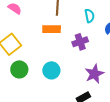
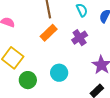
orange rectangle: (52, 29) -> (49, 33), turned -30

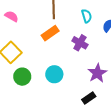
purple cross: (80, 38) -> (80, 43), turned -35

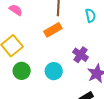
purple cross: (80, 43) -> (81, 55), moved

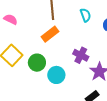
green circle: (22, 71) -> (37, 63), moved

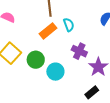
cyan semicircle: (85, 15) -> (69, 25), moved

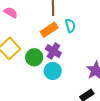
purple cross: (79, 51) -> (53, 51), moved

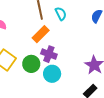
cyan semicircle: (70, 26) -> (61, 14), moved

